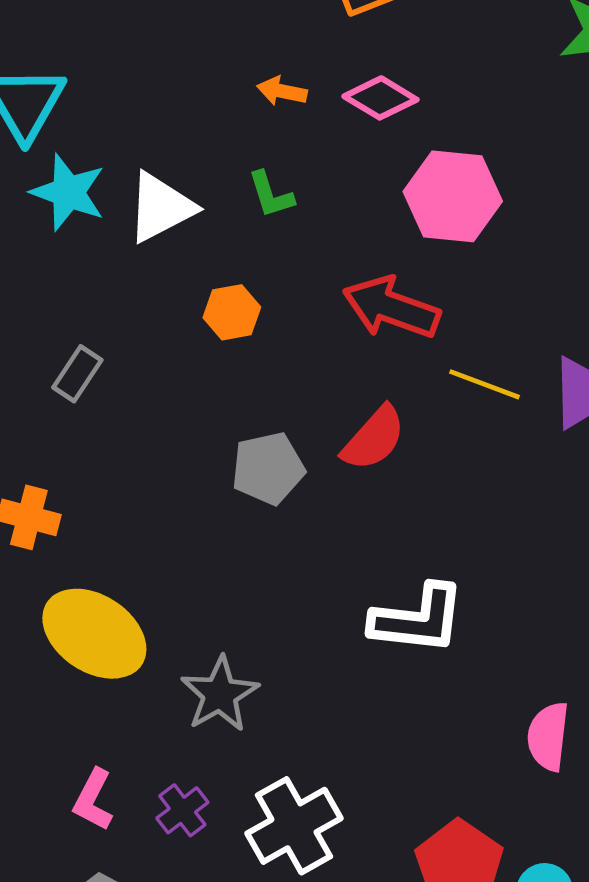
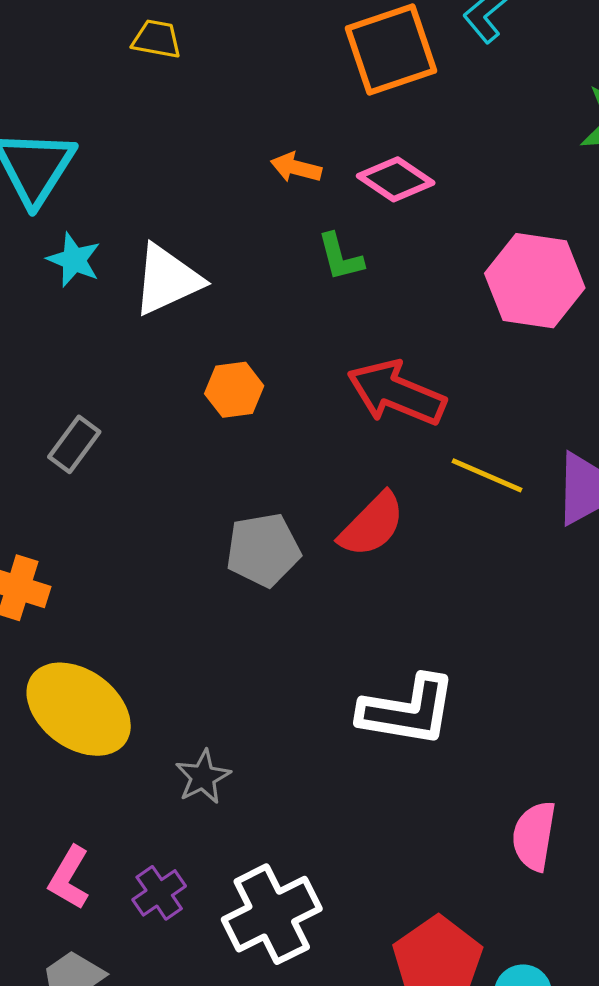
cyan star: (68, 192) -> (74, 260), size x0.7
green L-shape: (271, 195) -> (340, 257), moved
pink hexagon: (453, 196) -> (535, 281), moved
gray star: (220, 694) -> (203, 777), size x0.7

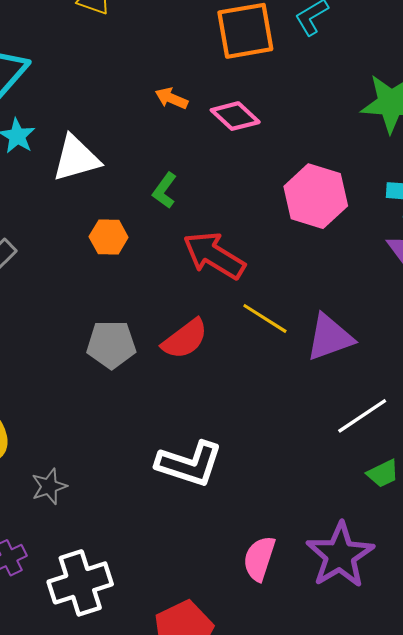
green L-shape: (340, 257) -> (165, 190), moved, turned 42

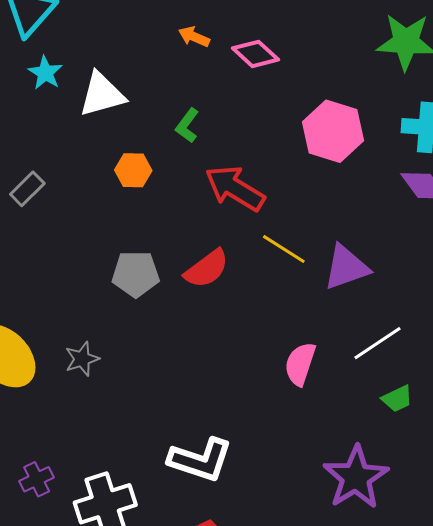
white L-shape: (189, 464) -> (200, 460), moved
gray star: (49, 486) -> (82, 359), moved
pink semicircle: (259, 558) -> (300, 364), moved

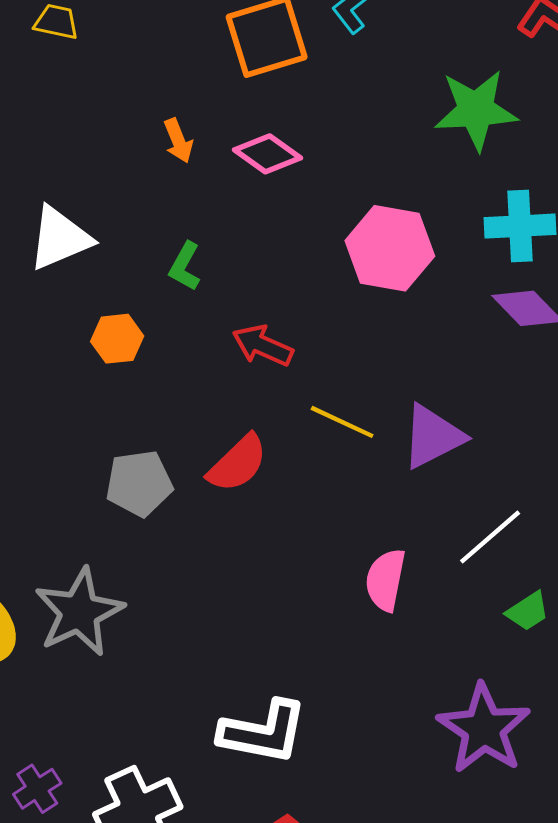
orange arrow: (194, 37) -> (178, 141), turned -128
red arrow: (235, 188) -> (263, 346), size x0.7
gray star: (82, 359) -> (79, 612), size x1.8

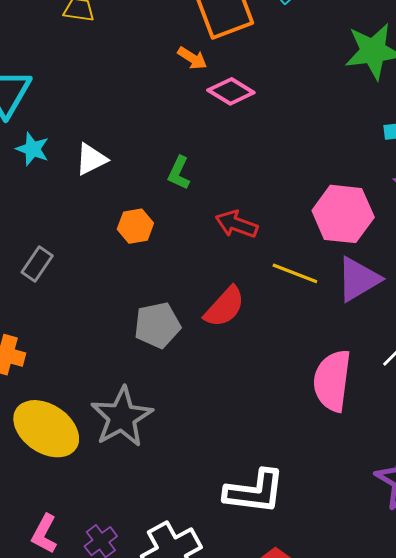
orange arrow: (178, 141) -> (192, 58), moved, turned -32
white triangle: (60, 238) -> (91, 159), size x0.7
pink hexagon: (390, 248) -> (343, 214), moved
pink semicircle: (385, 580) -> (332, 381), size x1.4

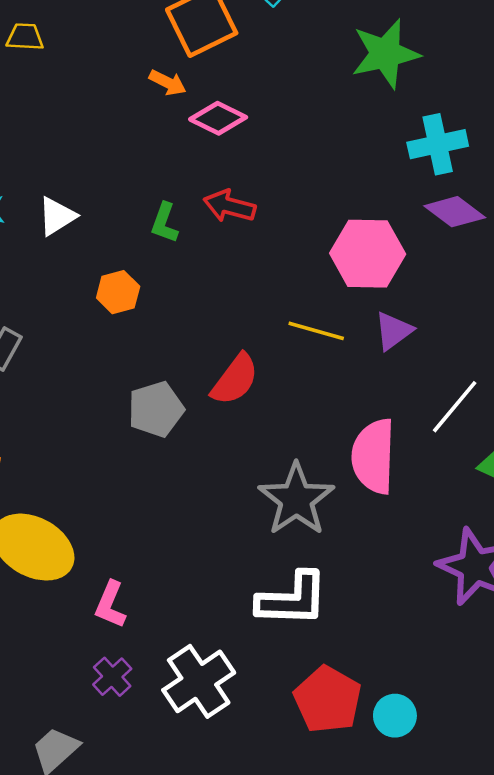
red arrow: (236, 224) -> (230, 206), moved
purple triangle: (358, 279) -> (393, 331), size x0.7
gray star: (122, 417) -> (296, 499), moved
pink L-shape: (44, 534) -> (110, 605), moved

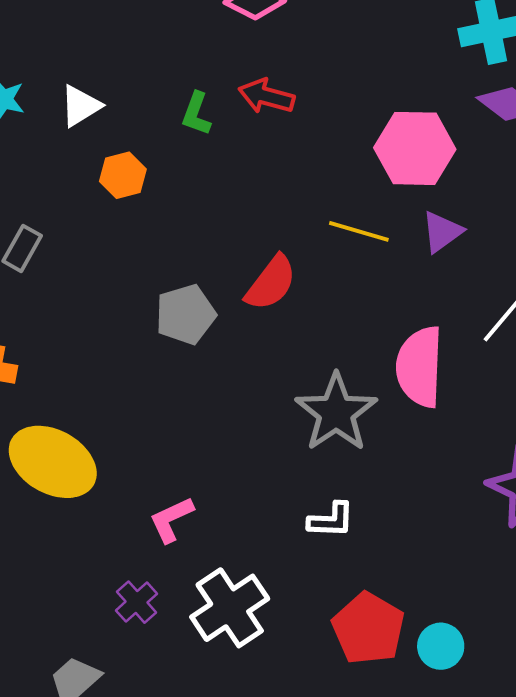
orange hexagon: (118, 292) -> (123, 175), moved
white L-shape: (292, 599) -> (331, 520), size x0.6
pink L-shape: (110, 605) -> (171, 519), moved, turned 42

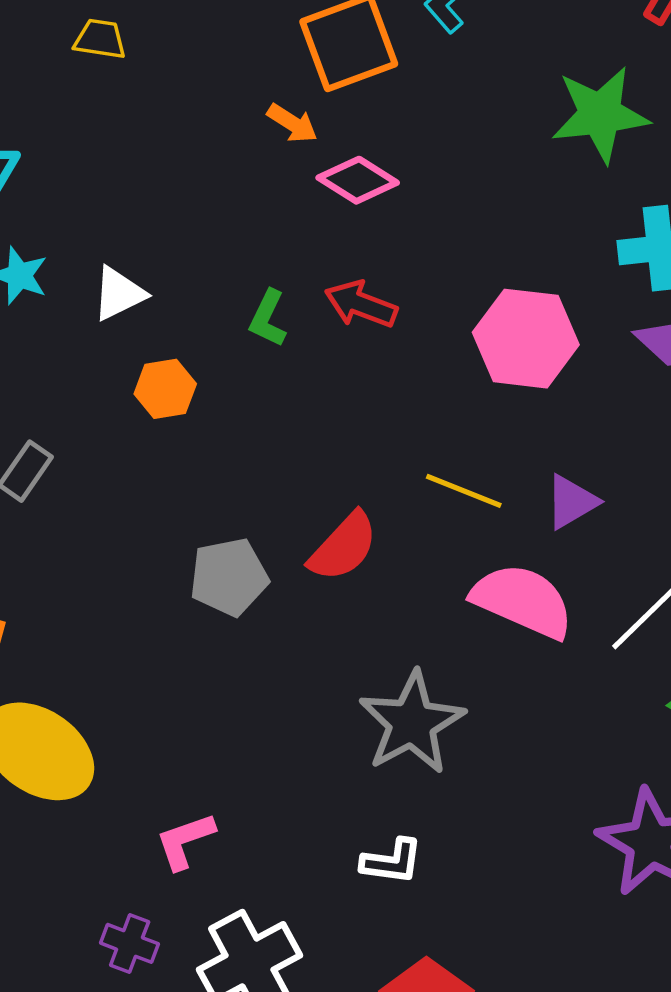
pink hexagon: (415, 148) -> (526, 339), moved
pink semicircle: (420, 367) -> (523, 601), moved, turned 106
purple cross: (137, 602) -> (130, 943), turned -33

